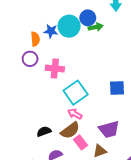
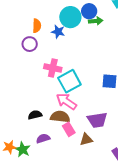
blue star: (51, 31) -> (58, 32), moved
pink cross: (55, 69) -> (53, 68), moved
pink arrow: (75, 114) -> (66, 101), size x1.5
brown semicircle: (70, 130) -> (60, 117), turned -144

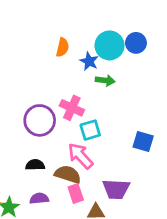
green arrow: (96, 21) -> (105, 80), moved
purple circle: (30, 44) -> (40, 120), moved, size x1.5
cyan square: (69, 81) -> (90, 130), size x0.7

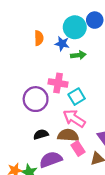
purple semicircle: (39, 198) -> (51, 160), size x1.5

